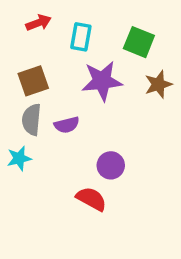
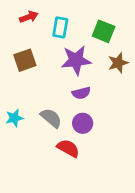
gray semicircle: (31, 120) -> (51, 118), moved, turned 125
purple semicircle: (67, 125) -> (81, 93), moved

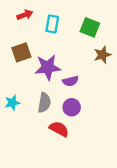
purple star: (76, 60) -> (48, 67), moved
gray semicircle: (51, 118) -> (44, 103), turned 60

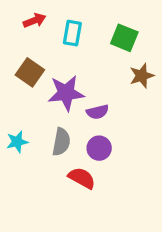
brown square: (21, 52) -> (30, 72), turned -36

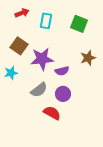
brown star: (142, 76) -> (88, 58), moved
cyan star: (17, 142) -> (11, 73), moved
gray semicircle: (61, 142) -> (39, 90), turned 42

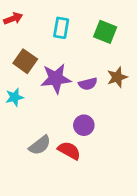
red arrow: (22, 13) -> (13, 18), moved
purple semicircle: (62, 71) -> (88, 84), moved
gray semicircle: (39, 90) -> (40, 145), moved

